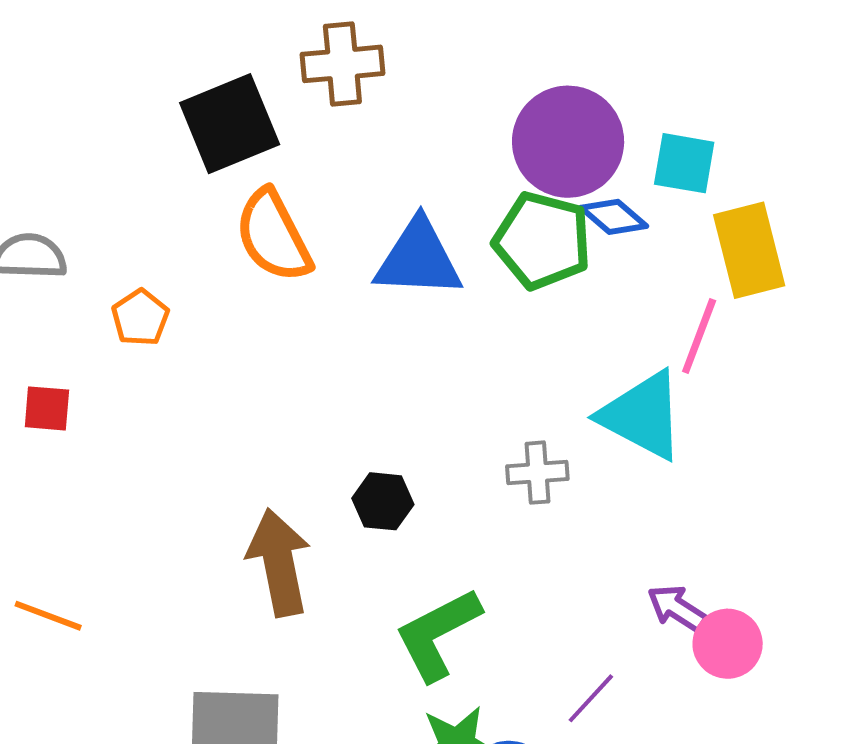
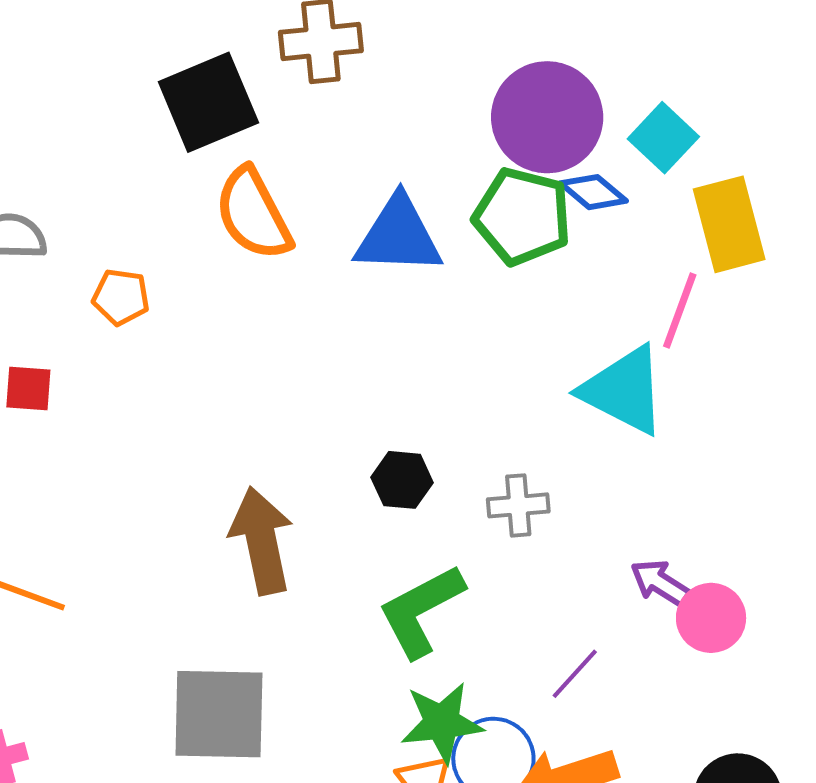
cyan square: (684, 163) -> (663, 138), turned 34
orange pentagon: (140, 318) -> (121, 297), turned -30
gray cross: (537, 473) -> (518, 505), moved
black hexagon: (383, 501) -> (402, 480), moved

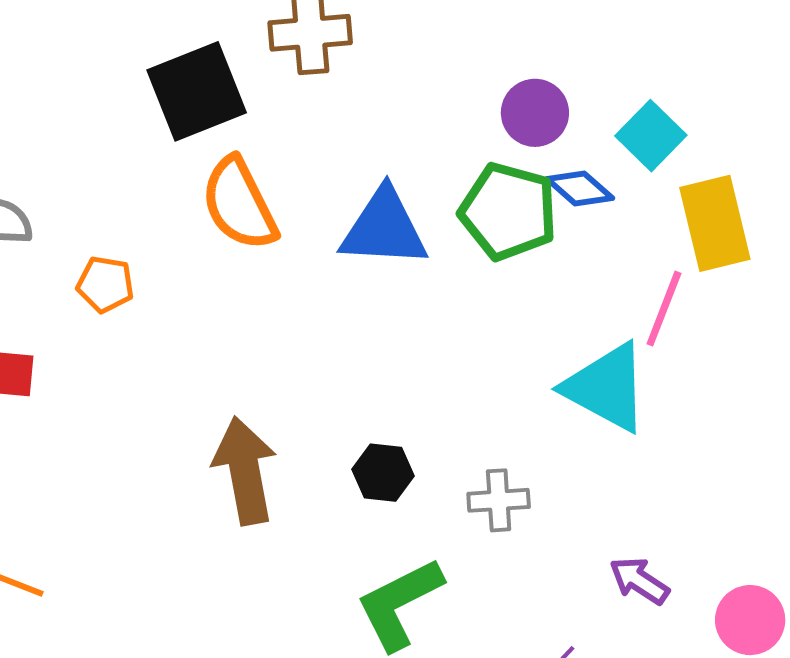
purple circle: (547, 117) -> (535, 113), size x0.6
brown arrow: (262, 541) -> (245, 471), moved
pink circle: (711, 618) -> (750, 620), moved

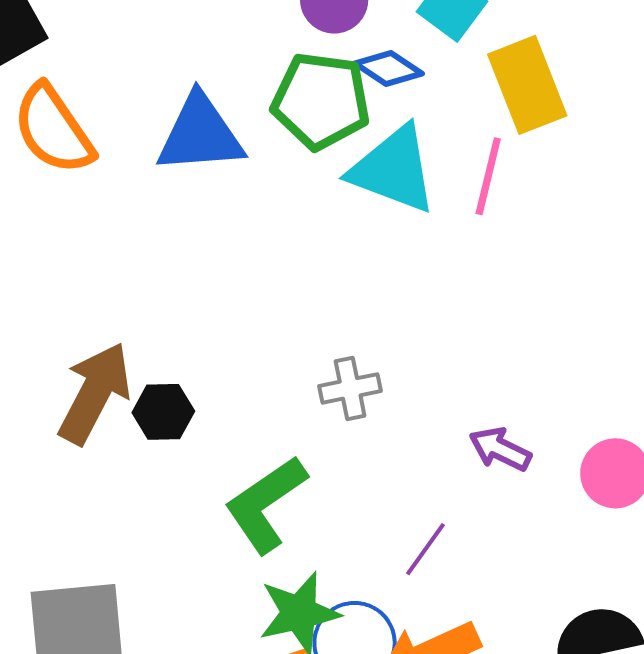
cyan triangle: (606, 387) -> (393, 169), moved
brown arrow: (245, 471) -> (95, 393), turned 46
black hexagon: (383, 473) -> (163, 412), moved

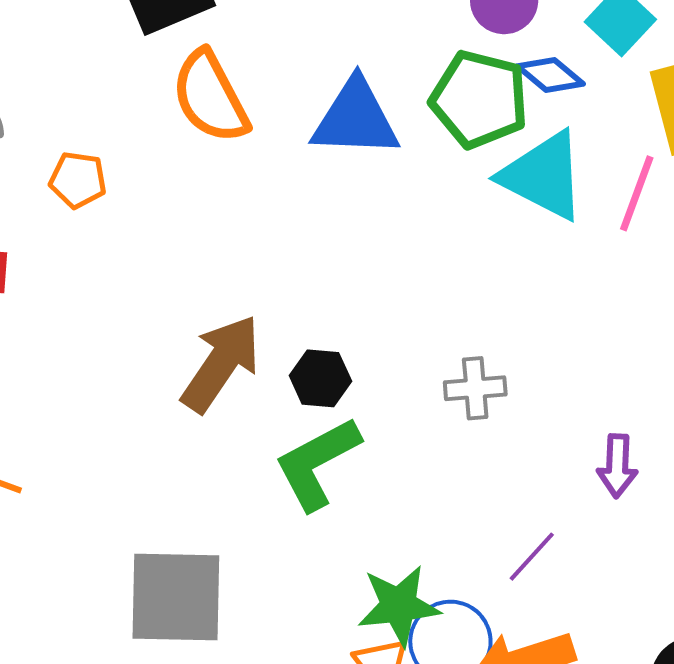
black hexagon: (163, 412) -> (320, 378), moved
purple arrow: (500, 449) -> (617, 466), turned -120
green L-shape: (266, 504) -> (317, 463), moved

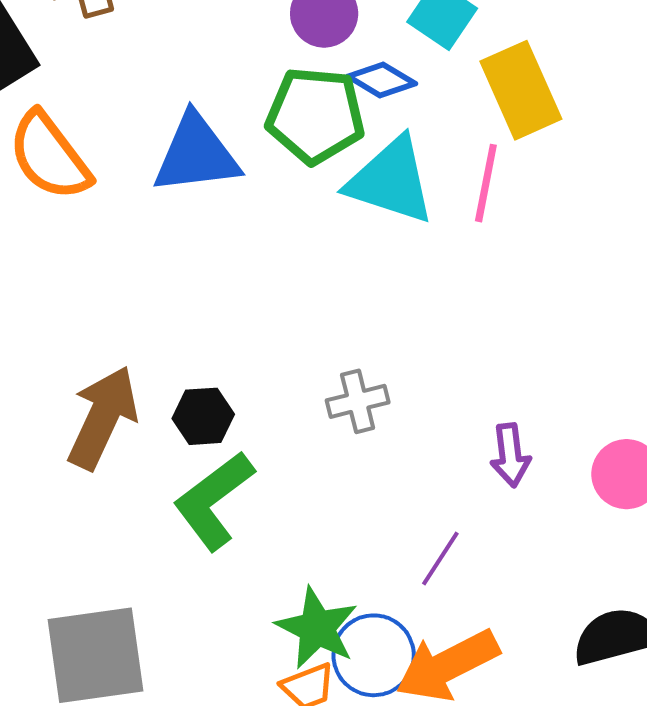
green star: (399, 606) -> (317, 628), turned -30

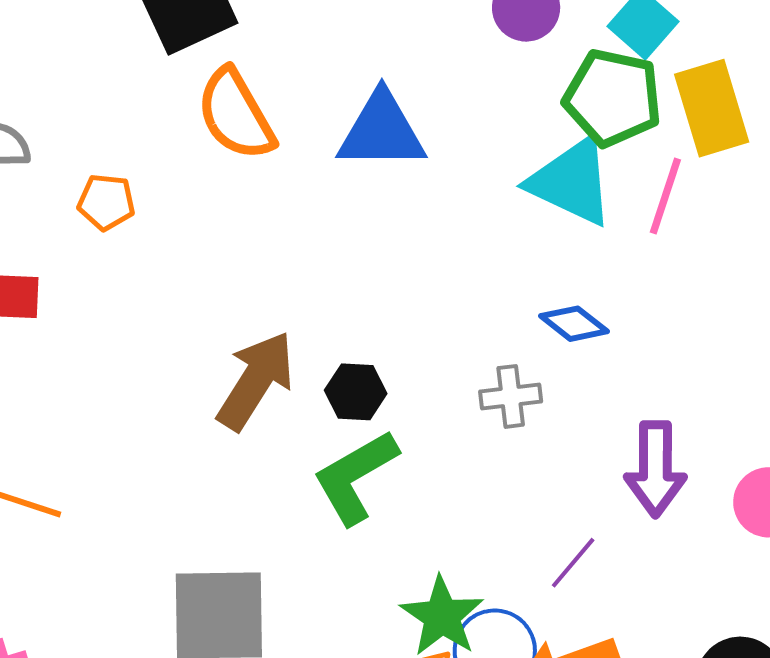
blue diamond: (382, 80) -> (574, 324), moved
green pentagon: (315, 115) -> (613, 98), moved
purple arrow: (510, 455) -> (655, 469), size x1.5

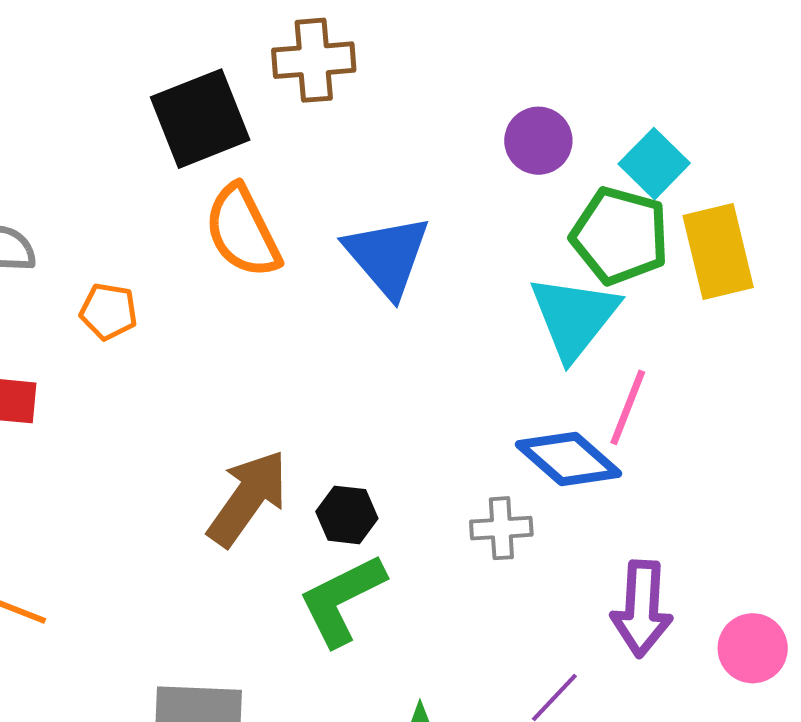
blue triangle: (382, 131) -> (387, 256), turned 46
cyan triangle: (571, 182) -> (574, 317), turned 40
pink line: (665, 196) -> (628, 407), moved
blue diamond: (574, 324) -> (569, 459), size x1.5

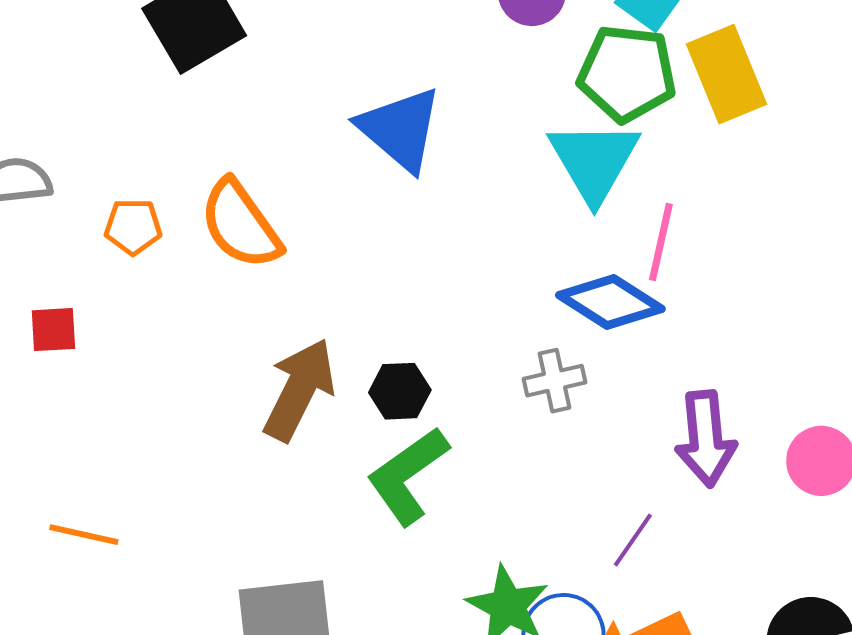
orange semicircle: (242, 231) -> (240, 224), moved

